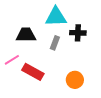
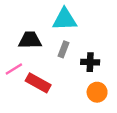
black cross: (78, 33) -> (90, 62), moved
orange circle: (75, 80) -> (97, 92), moved

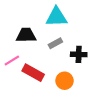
gray rectangle: (64, 49) -> (55, 43), turned 40
orange circle: (97, 92) -> (65, 81), moved

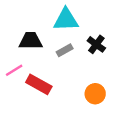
black cross: (79, 54) -> (96, 44), moved, turned 35
orange circle: (65, 81) -> (95, 94), moved

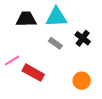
black trapezoid: (31, 41) -> (26, 19), moved
gray rectangle: (65, 50) -> (55, 43), turned 64

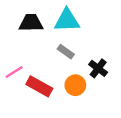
black cross: (83, 38) -> (98, 68), moved
orange circle: (82, 81) -> (75, 85), moved

